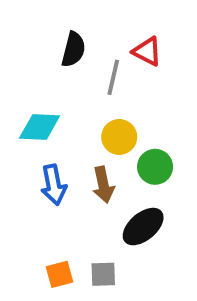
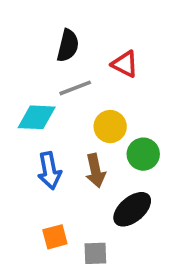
red triangle: (147, 51) -> (125, 64), moved
gray line: (113, 77) -> (75, 88), moved, turned 56
orange square: (60, 274) -> (55, 237), moved

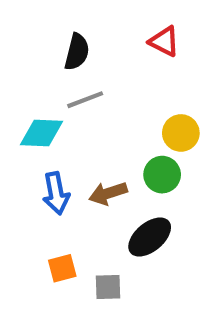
red triangle: (125, 64) -> (164, 41), moved
yellow circle: (110, 127) -> (181, 133), moved
brown arrow: (95, 171) -> (108, 193), turned 84

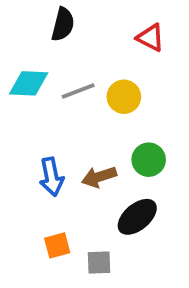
black semicircle: (77, 52) -> (63, 24), moved
cyan diamond: (41, 133) -> (29, 83), moved
yellow circle: (181, 133) -> (124, 97), moved

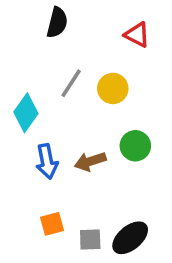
cyan diamond: (29, 83) -> (26, 113), moved, turned -57
gray line: (78, 91) -> (71, 83), turned -36
black ellipse: (137, 217) -> (130, 238), moved

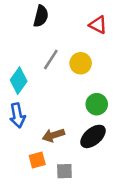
blue arrow: (47, 161) -> (17, 115), moved
brown arrow: (90, 161) -> (53, 135), moved
black ellipse: (130, 238) -> (93, 136), moved

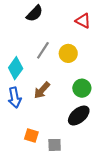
black semicircle: (41, 16) -> (35, 13), turned 30
brown arrow: (53, 135) -> (42, 90), moved, turned -30
orange square: (37, 160) -> (31, 135), turned 32

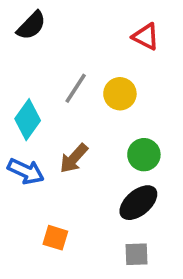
black semicircle: (35, 13) -> (31, 25), moved
blue arrow: (15, 98) -> (26, 171), turned -54
gray square: (55, 145) -> (137, 254), moved

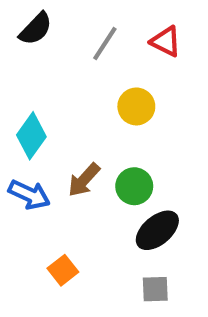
gray line: (76, 88) -> (105, 43), moved
green circle: (144, 155) -> (134, 186), moved
orange square: (55, 238) -> (63, 270), turned 35

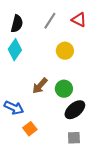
black semicircle: (36, 29) -> (17, 24), moved, turned -30
cyan diamond: (31, 136) -> (15, 50), moved
blue arrow: (29, 195) -> (14, 108), moved

